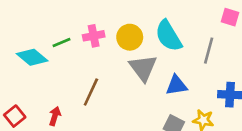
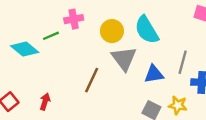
pink cross: (94, 36) -> (74, 19), moved
gray line: (209, 51) -> (183, 62), moved
brown line: (91, 92) -> (92, 80), moved

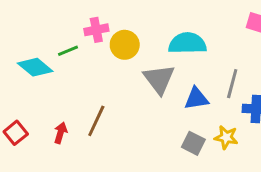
cyan semicircle: (147, 30) -> (187, 43), turned 120
yellow circle: (112, 31) -> (125, 45), moved
brown line: (92, 80) -> (96, 121), moved

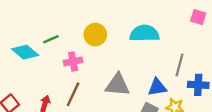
pink cross: (96, 30) -> (73, 61), moved
gray triangle: (159, 79) -> (118, 85), moved, turned -48
blue triangle: (196, 99) -> (157, 87), moved

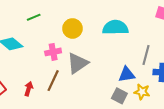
green line: (51, 39) -> (34, 17), moved
gray triangle: (118, 85) -> (78, 63), moved, turned -40

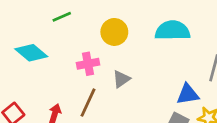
gray triangle: (78, 63) -> (121, 79), size x0.6

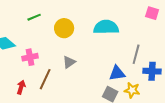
green line: (62, 17) -> (34, 17), moved
pink cross: (88, 64) -> (30, 57), moved

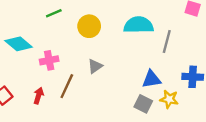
gray line: (136, 54) -> (167, 42), moved

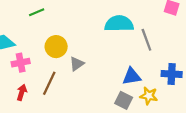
yellow circle: (89, 26) -> (56, 47), moved
gray line: (167, 42) -> (146, 40), turned -35
pink cross: (49, 60) -> (21, 63), moved

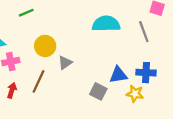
gray line: (146, 40) -> (144, 32), moved
blue cross: (172, 74) -> (146, 73), moved
gray square: (124, 100) -> (98, 91), moved

